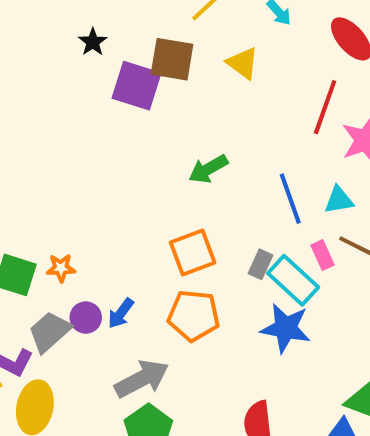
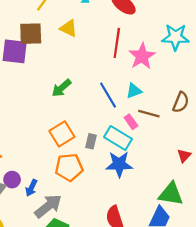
gray rectangle: (260, 264) -> (91, 141), moved
blue arrow: (121, 313) -> (31, 188), moved

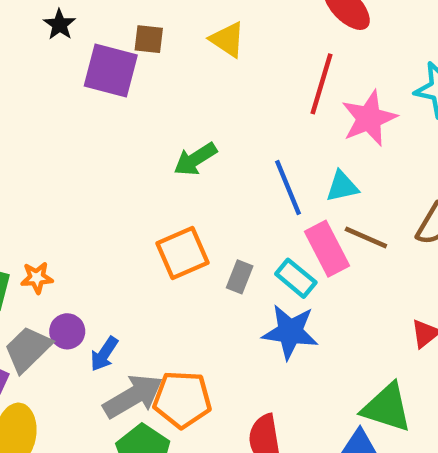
brown square: (31, 34) -> (149, 39), size x0.6
pink rectangle: (131, 122) -> (327, 249), size x1.6
cyan rectangle: (118, 138) -> (296, 278), size x0.7
orange pentagon: (69, 167) -> (182, 399), moved

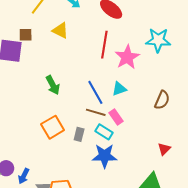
green arrow: (195, 159) -> (53, 85), turned -78
brown line: (366, 238) -> (96, 112), moved
pink rectangle: (327, 249) -> (116, 117), size x0.7

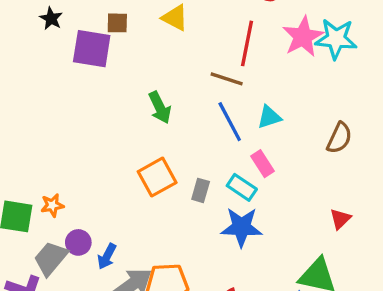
pink star: (127, 57) -> (303, 37), moved
brown line: (96, 112) -> (227, 79), moved

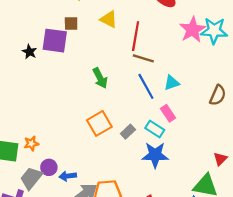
black star: (51, 19) -> (29, 52), moved
red line: (247, 43) -> (136, 36), moved
gray rectangle: (201, 190) -> (128, 132), turned 32
red triangle: (340, 219) -> (220, 159), moved
blue arrow: (107, 256) -> (68, 176), turned 56

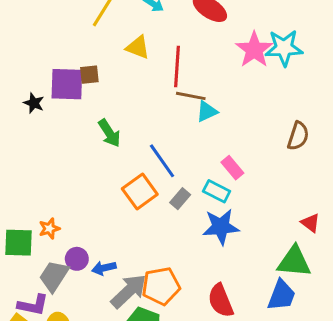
brown square: (71, 23) -> (89, 75), moved
green arrow: (100, 78) -> (109, 133), moved
cyan triangle: (172, 83) -> (207, 111), moved
blue line: (146, 86) -> (162, 161), moved
red triangle: (220, 159) -> (311, 223), turned -32

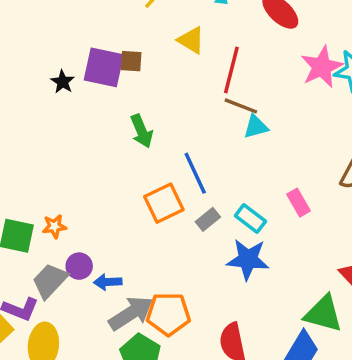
pink rectangle: (232, 168) -> (298, 203), moved

